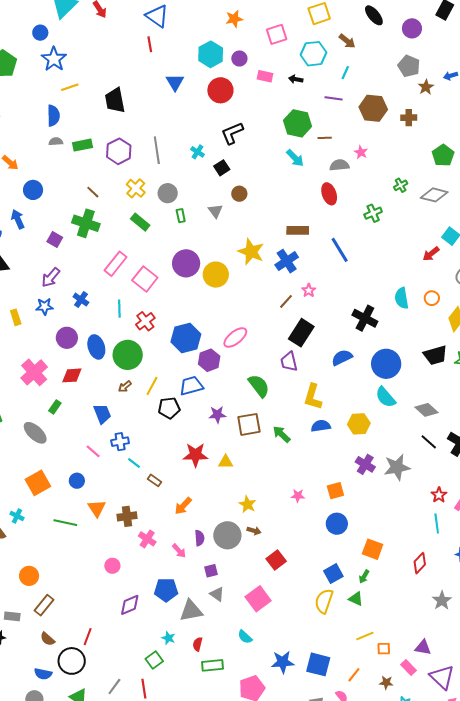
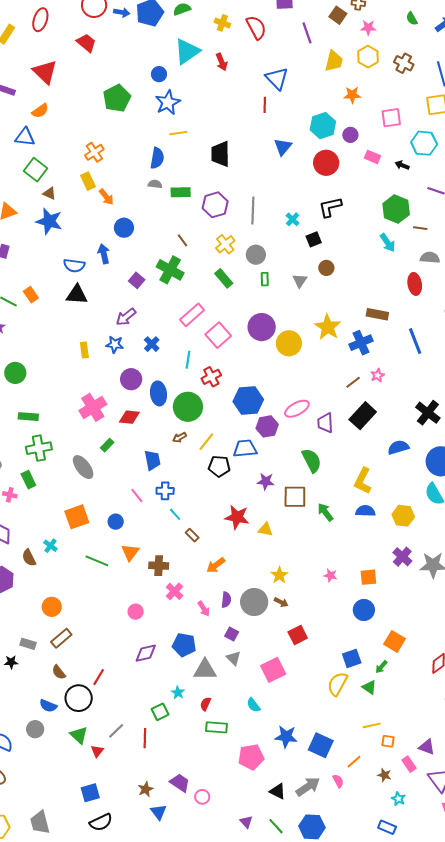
purple trapezoid: (289, 362) -> (325, 423), moved
purple square: (211, 571) -> (232, 634), turned 32

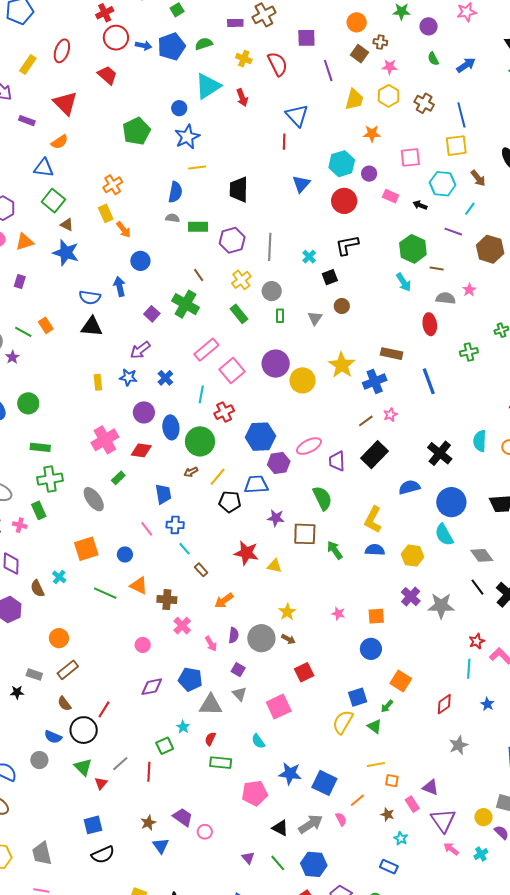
orange triangle: (130, 552) -> (139, 586), turned -42

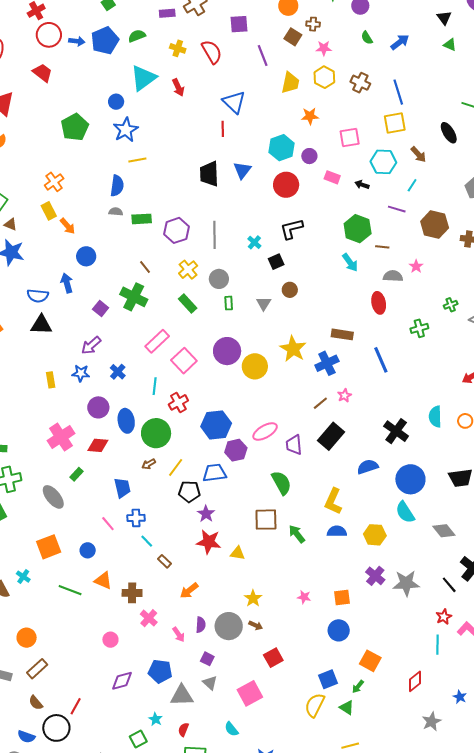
black trapezoid: (239, 190) -> (209, 174), moved
purple star: (276, 518) -> (206, 514), moved, turned 30
black line: (478, 587) -> (449, 585), moved
blue star: (487, 704) -> (460, 697), moved

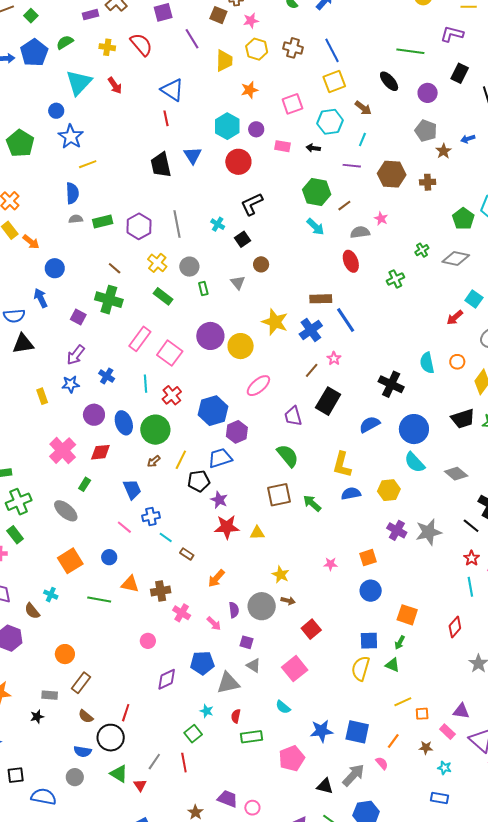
brown line: (382, 247) -> (344, 206), turned -32
blue line: (381, 360) -> (346, 320), moved
pink ellipse: (265, 432) -> (258, 386), moved
blue square: (328, 679) -> (369, 641), turned 30

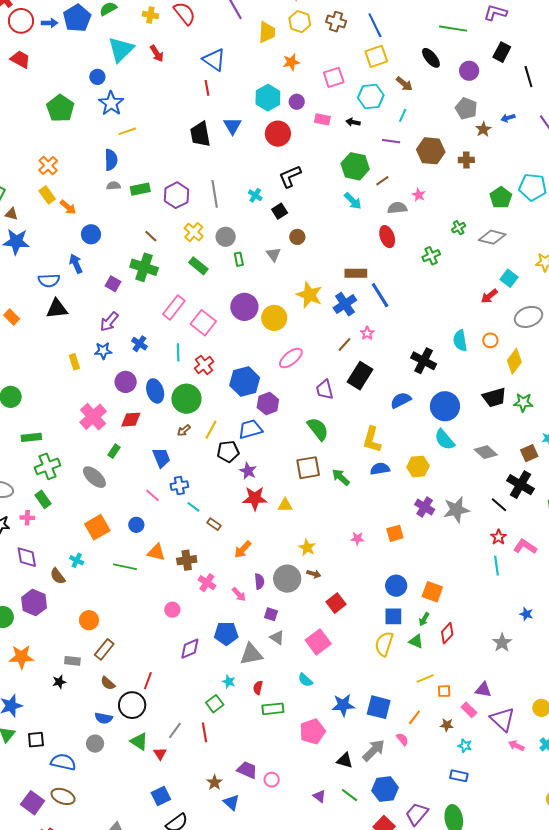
blue circle: (371, 591) -> (396, 586), moved
red diamond: (455, 627) -> (447, 633), moved

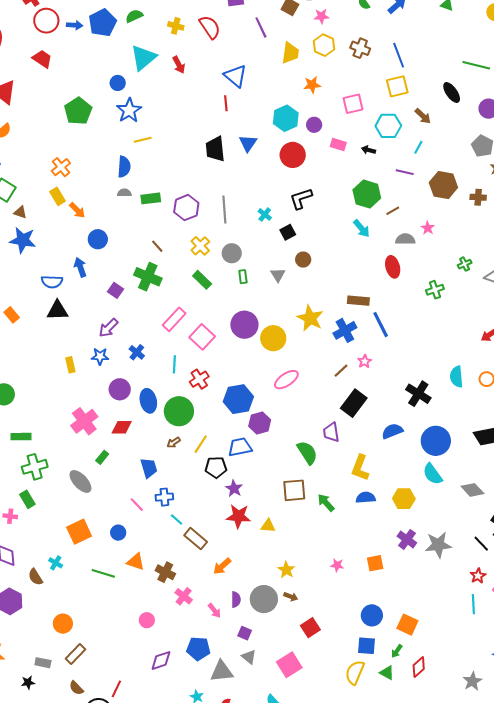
purple trapezoid: (325, 390) -> (331, 432), moved
brown rectangle: (214, 524) -> (196, 539), size x1.6
brown cross: (187, 560) -> (165, 572), turned 30

